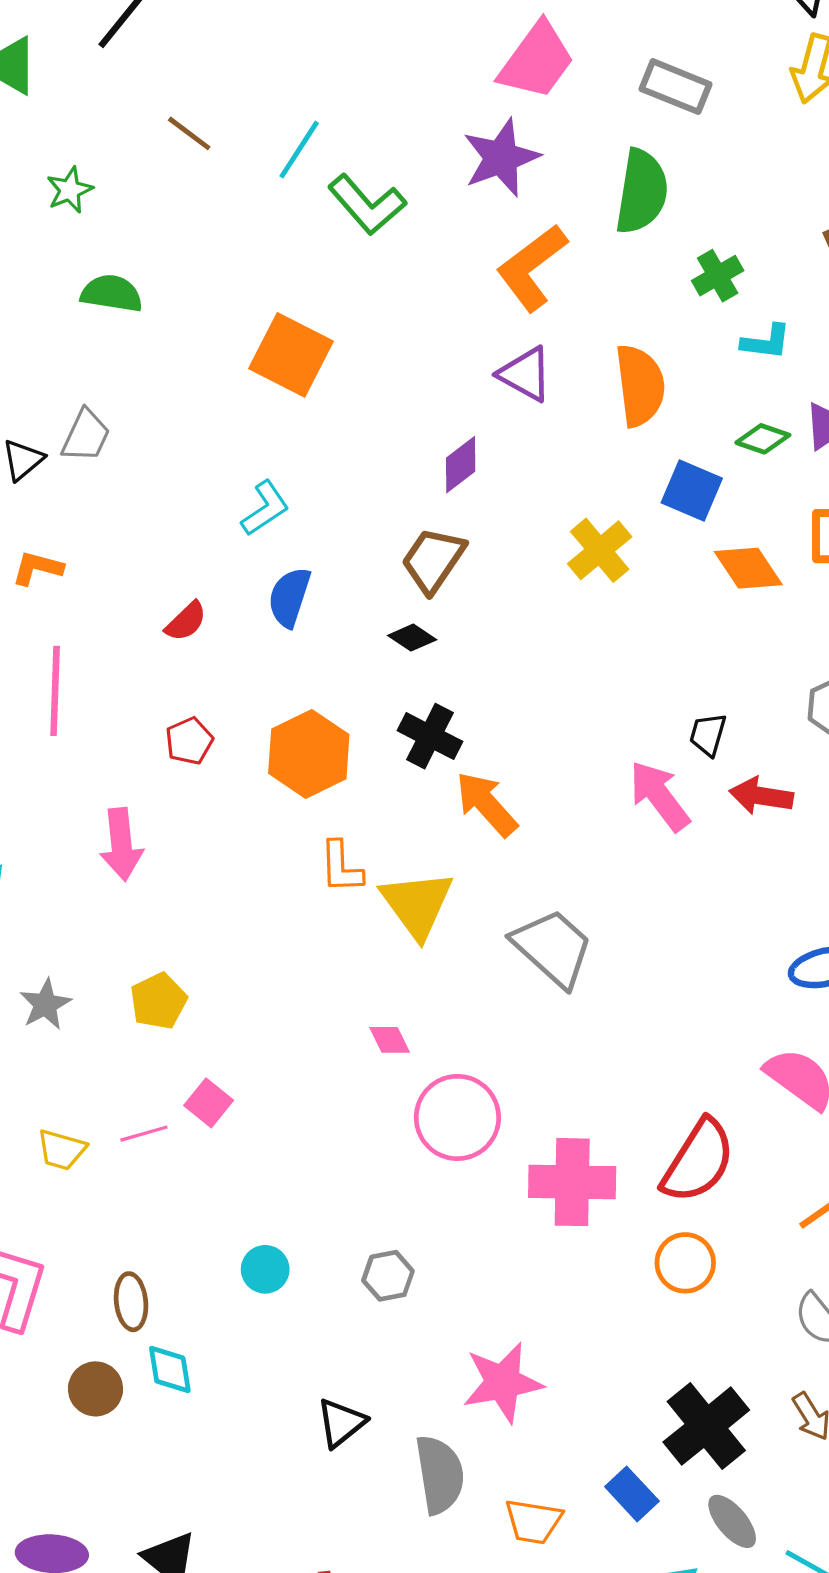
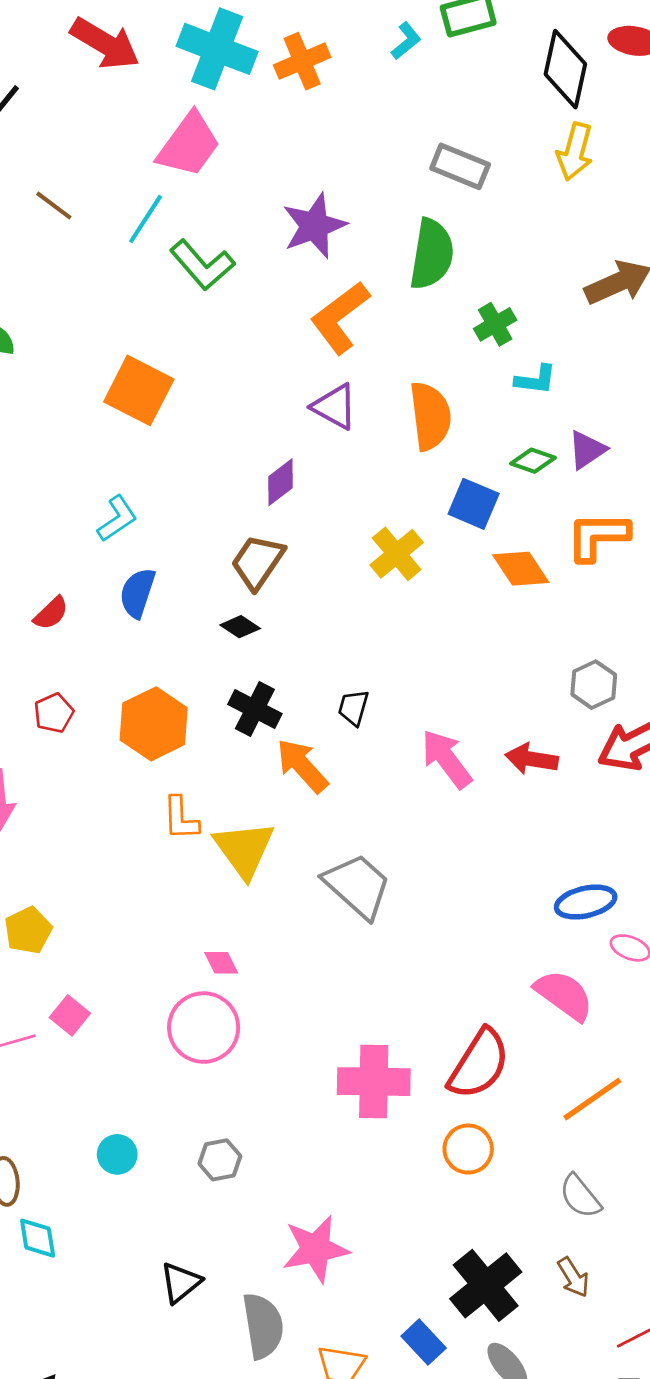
pink trapezoid: (537, 61) -> (189, 145), moved
black trapezoid: (708, 735) -> (353, 708), moved
pink circle: (457, 1117) -> (204, 1028), moved

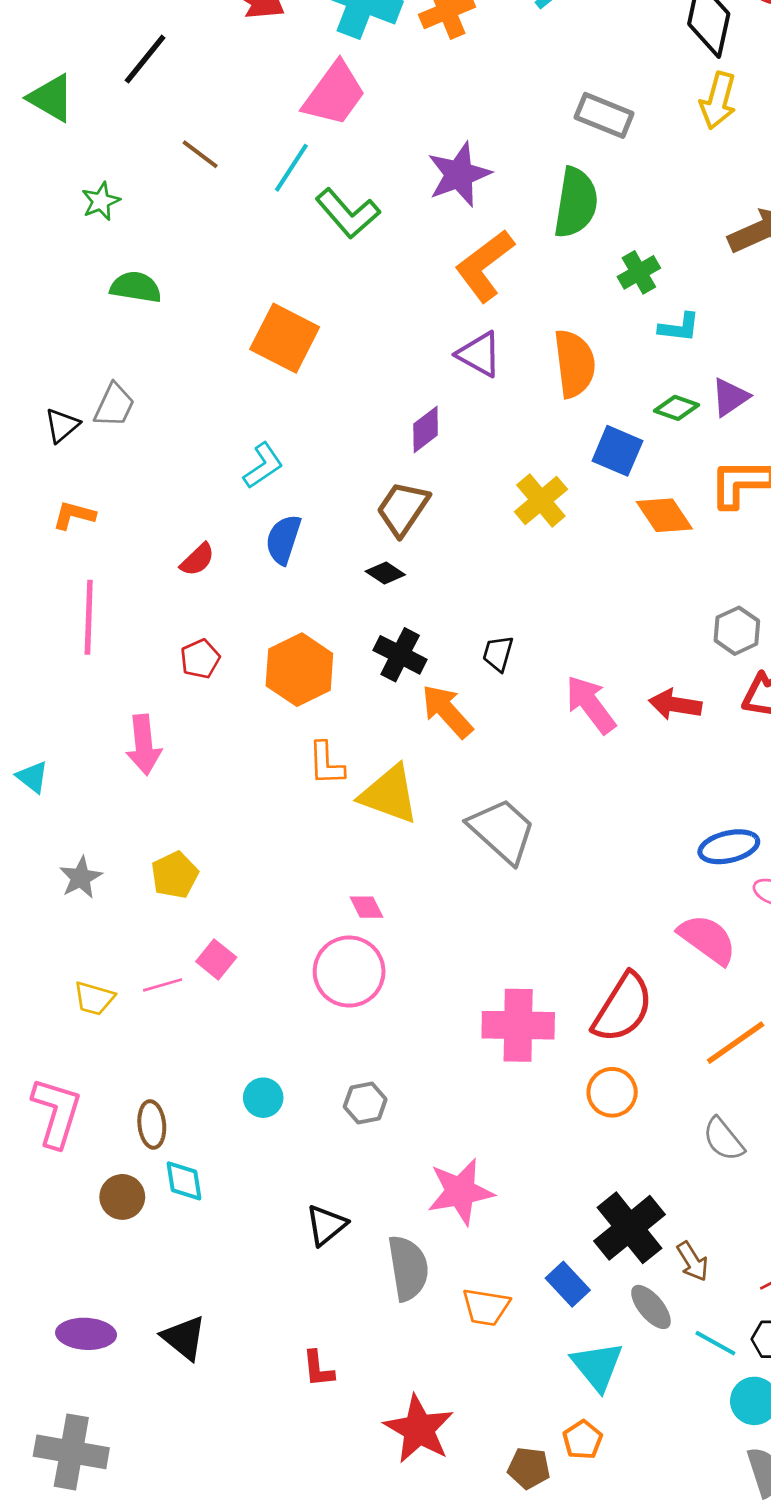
yellow triangle: (244, 849) -> (389, 794), turned -34
brown arrow: (573, 1277) -> (693, 1261), moved

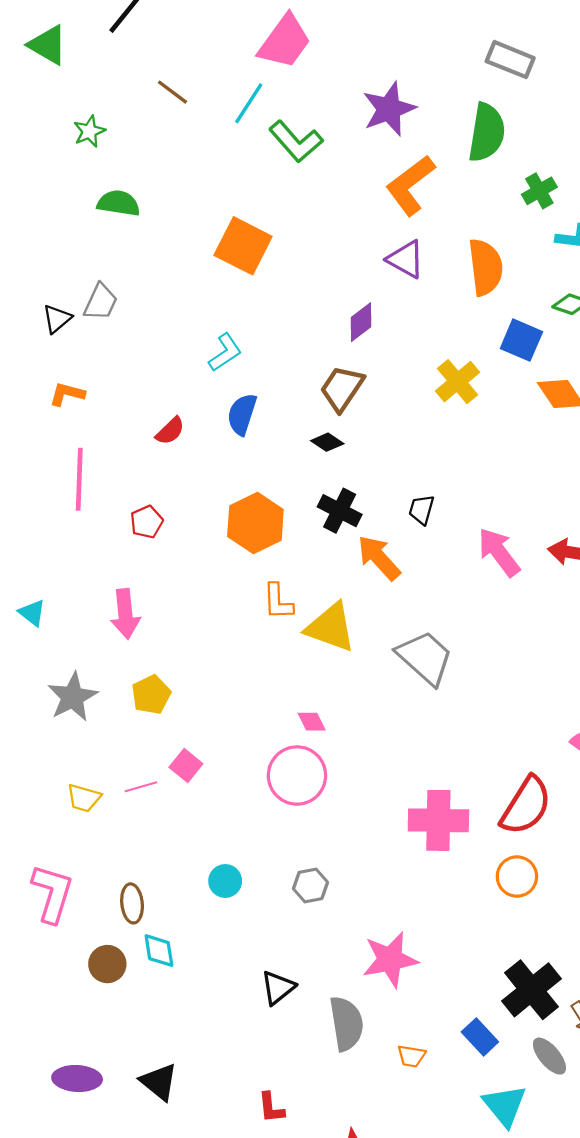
red pentagon: (200, 659) -> (147, 522), moved
pink arrow: (144, 745) -> (125, 614), moved
gray star: (81, 878) -> (73, 697), size x1.4
orange trapezoid: (486, 1307) -> (411, 1056), size x0.7

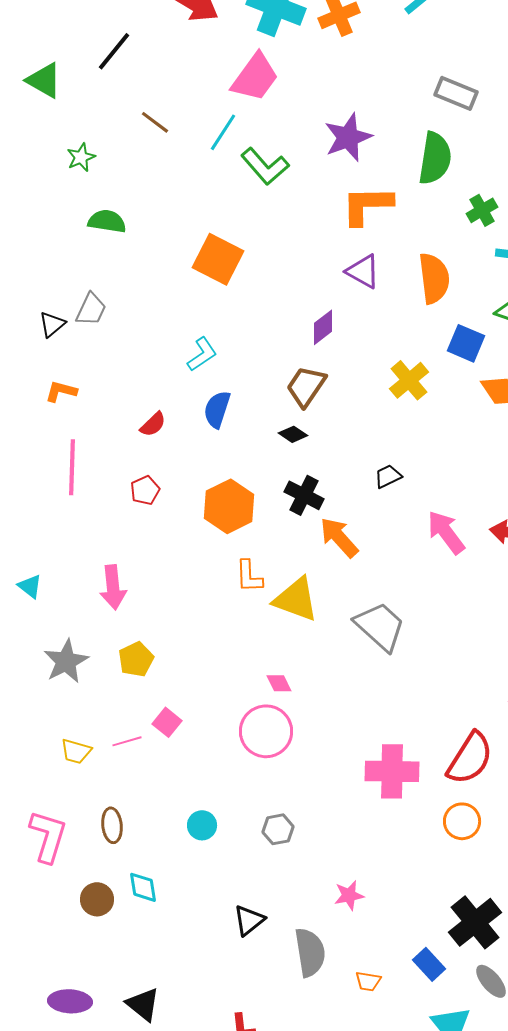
orange L-shape: (410, 185) -> (367, 205), turned 36
black trapezoid: (422, 510) -> (388, 476), moved, turned 48
red pentagon: (147, 522) -> (145, 490), moved
brown ellipse: (132, 903) -> (112, 825), moved
pink star: (390, 960) -> (349, 895), size x0.6

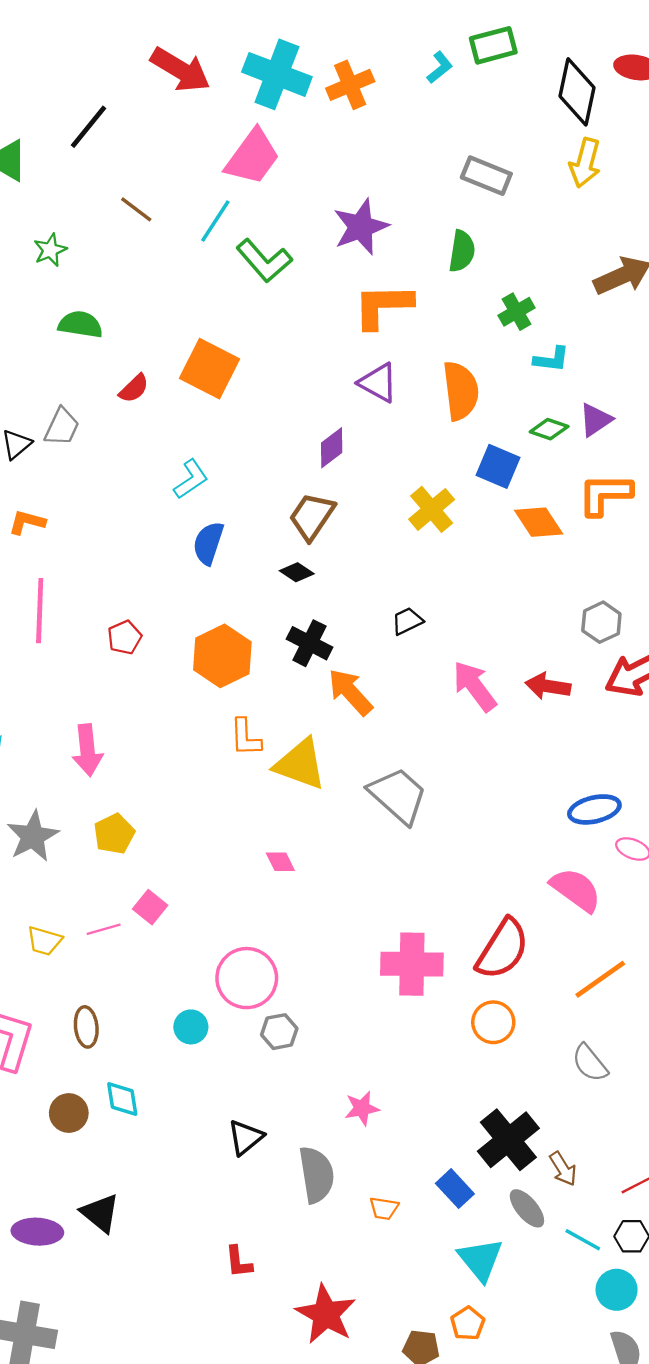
green semicircle: (435, 158) -> (462, 251), size x0.7
red semicircle: (153, 424) -> (134, 388), moved
pink circle: (266, 731) -> (247, 978), moved
black triangle: (143, 1004) -> (100, 1213), moved

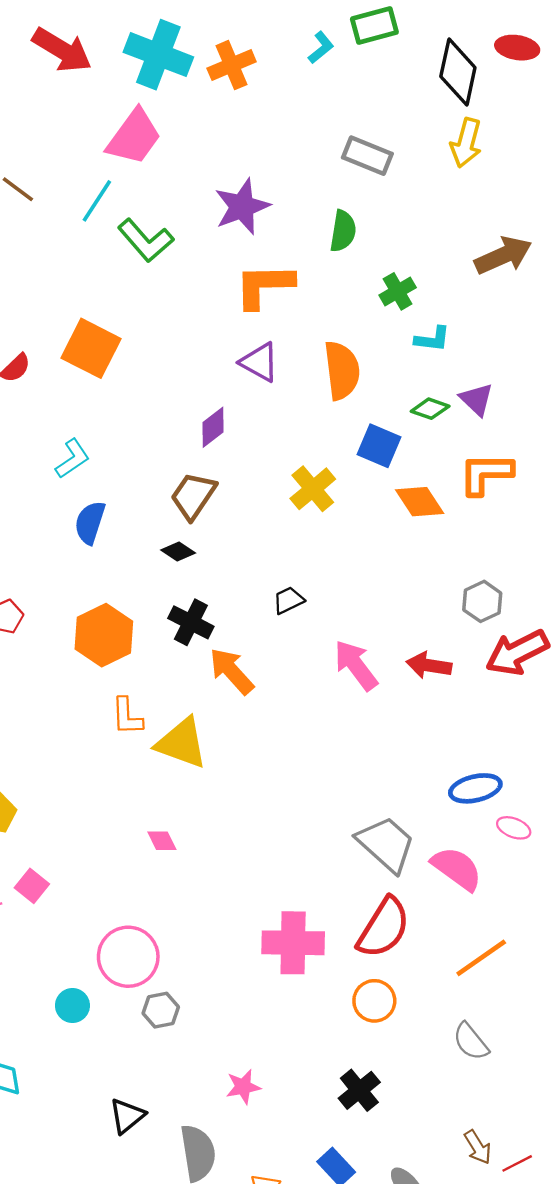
purple triangle: (596, 420) -> (477, 399), turned -42
gray trapezoid: (398, 795) -> (386, 844), moved
black cross: (508, 1140) -> (359, 1090), moved, size x0.7
brown arrow: (563, 1169) -> (478, 1147), moved

